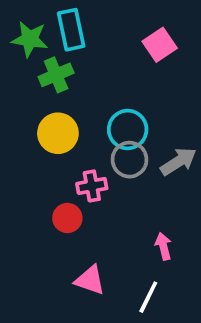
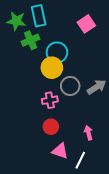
cyan circle: (128, 129) -> (57, 52), moved
yellow circle: (58, 133) -> (52, 68), moved
red circle: (67, 218) -> (51, 127), moved
pink triangle: (90, 280) -> (60, 151), moved

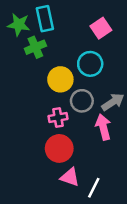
cyan circle: (57, 52) -> (90, 64), moved
red circle: (51, 127) -> (59, 148), size x1.5
pink arrow: (88, 133) -> (103, 127), moved, size x1.5

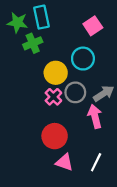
pink cross: (58, 117) -> (53, 97), moved, turned -35
white line: (94, 188) -> (96, 162), moved

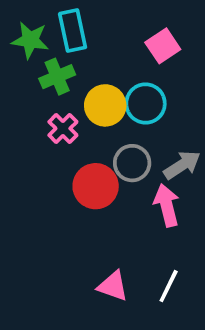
yellow circle: (56, 73) -> (105, 105), moved
pink cross: (53, 97) -> (63, 128), moved
red circle: (55, 136) -> (96, 186), moved

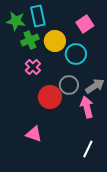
yellow circle: (105, 105) -> (55, 41), moved
pink triangle: (113, 286) -> (34, 134), moved

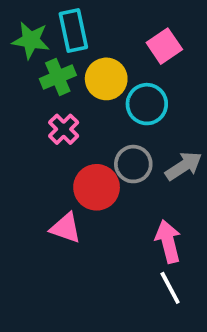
pink arrow: (87, 107) -> (168, 241), moved
pink triangle: (34, 134) -> (66, 228), moved
white line: (88, 149) -> (170, 288), turned -54

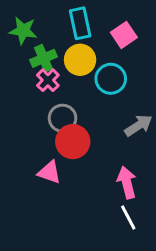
cyan rectangle: (73, 31) -> (80, 23), moved
pink cross: (64, 129) -> (48, 80), moved
gray circle: (133, 164) -> (63, 118), moved

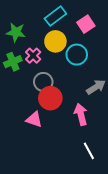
cyan rectangle: (80, 23) -> (55, 16), turned 65
green star: (23, 31) -> (16, 32), moved
green cross: (44, 58) -> (13, 62), moved
pink arrow: (127, 182) -> (81, 114), moved

